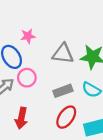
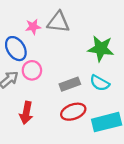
gray triangle: (63, 54) -> (58, 22), moved
red ellipse: (66, 117) -> (73, 112), turned 35

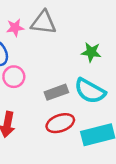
green star: (101, 49) -> (91, 52), size x0.7
cyan semicircle: (100, 83) -> (90, 91), size x1.4

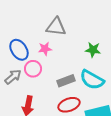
pink star: (15, 28) -> (45, 49), moved

